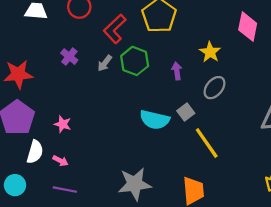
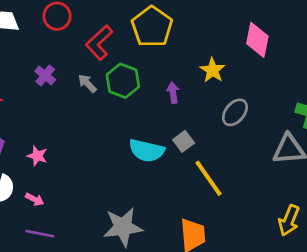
gray arrow: (105, 63) -> (87, 83), turned 98
gray ellipse: (214, 88) -> (235, 112), moved

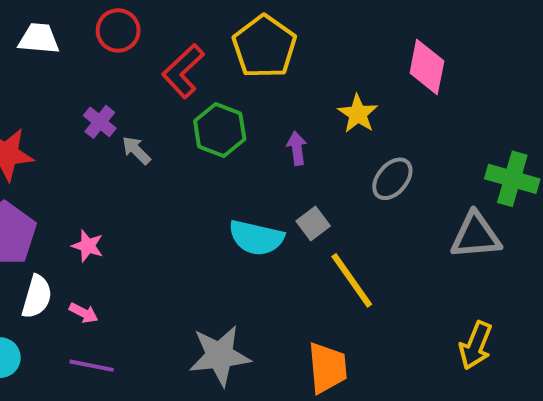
gray arrow: (87, 83) -> (136, 150), moved

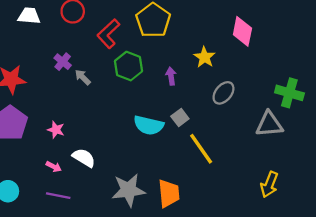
white semicircle: (37, 297) -> (84, 158), moved, turned -75
orange trapezoid: (327, 368) -> (169, 193), moved

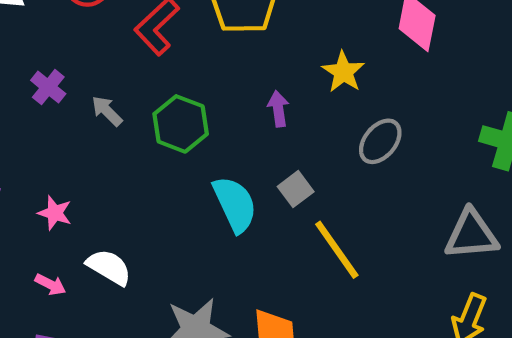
purple cross: (63, 62) -> (48, 87), moved
green hexagon: (129, 66) -> (181, 124), moved
gray triangle: (269, 124) -> (471, 235), moved
cyan semicircle: (149, 125) -> (235, 204), turned -128

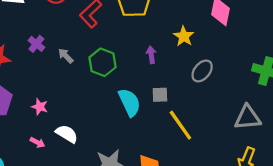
gray square: (296, 189) -> (160, 95), turned 35

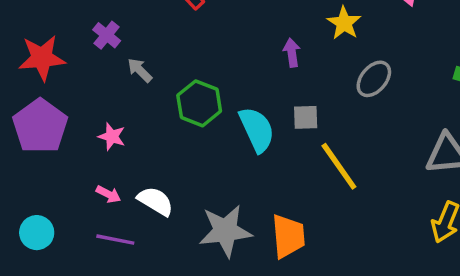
gray arrow: (66, 56) -> (140, 70), moved
green hexagon: (102, 62) -> (199, 103), moved
white semicircle: (67, 134) -> (155, 201), moved

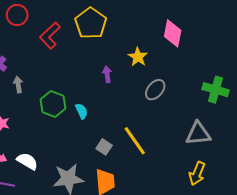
gray arrow: (140, 70) -> (18, 85), turned 35
gray square: (306, 117) -> (104, 147), moved, turned 35
cyan semicircle: (257, 130) -> (82, 111), moved, size x0.6

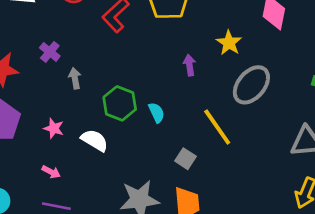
gray ellipse: (155, 90) -> (251, 85), size x1.4
yellow line: (135, 141) -> (217, 127), moved
white semicircle: (27, 161) -> (95, 140), moved

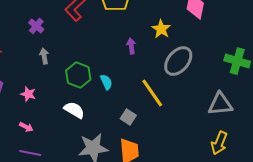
purple cross: (50, 52) -> (36, 26), moved
white semicircle: (95, 140) -> (74, 110), moved

